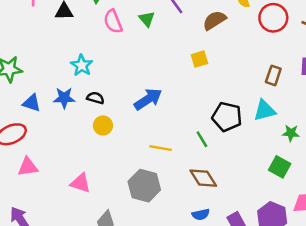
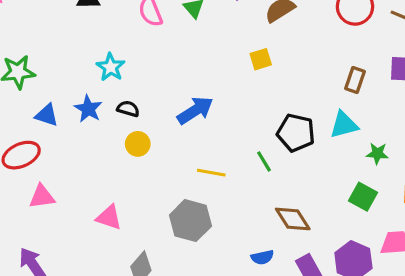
blue star: (64, 98) -> (88, 109), turned 30
brown diamond: (203, 178) -> (293, 219), moved

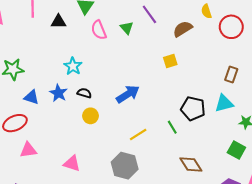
yellow line: (211, 173) -> (138, 134), turned -42

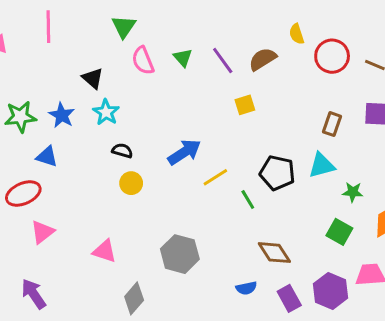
purple line: (149, 14) -> (223, 61), moved
black triangle: (58, 22) -> (93, 78), moved, turned 42
blue star: (58, 93) -> (62, 115), moved
yellow line: (138, 134) -> (215, 177), moved
pink triangle: (28, 150) -> (43, 232), turned -30

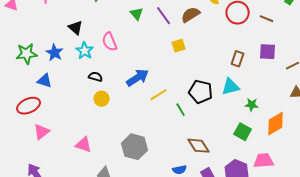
pink semicircle: (143, 61) -> (110, 42), moved

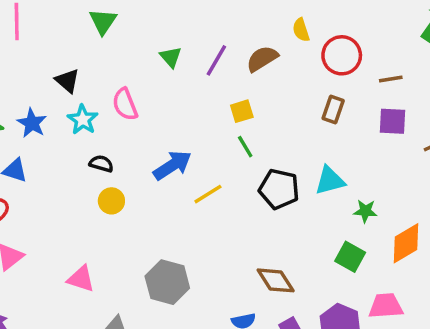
purple line: (164, 16) -> (216, 60), turned 66
brown line: (267, 19) -> (391, 79), moved, turned -32
brown rectangle: (238, 59) -> (333, 109), moved
green line: (181, 110) -> (245, 147), moved

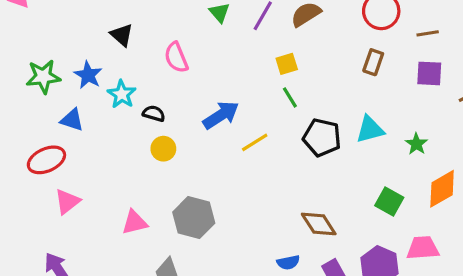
cyan star: (83, 120) -> (122, 94), moved
green star: (365, 211) -> (416, 144), moved, turned 30
pink triangle: (81, 279) -> (135, 222), turned -32
gray hexagon: (167, 282) -> (194, 218), moved

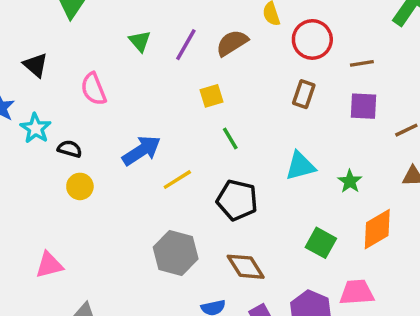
green line: (290, 97) -> (230, 139), moved
black pentagon: (322, 137) -> (237, 200), moved
gray hexagon: (194, 218) -> (176, 253), moved

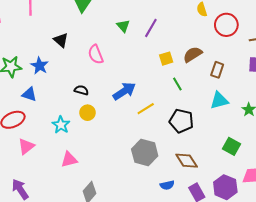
brown semicircle: (232, 43) -> (193, 54), moved
brown rectangle: (304, 94) -> (217, 70), moved
cyan star: (36, 128) -> (61, 125), moved

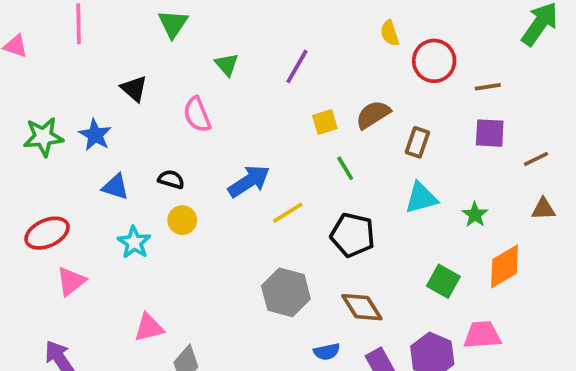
green triangle: (123, 26) -> (227, 65), moved
blue triangle: (29, 94) -> (116, 187), moved
pink triangle: (69, 160) -> (149, 328), moved

